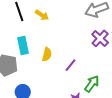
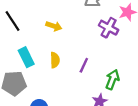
yellow arrow: (42, 15) -> (54, 26), moved

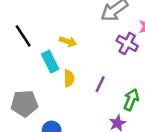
cyan rectangle: (26, 57) -> (50, 62), moved

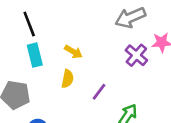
yellow arrow: (68, 42) -> (73, 52), moved
cyan rectangle: (50, 62) -> (35, 55), moved

